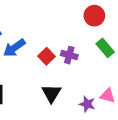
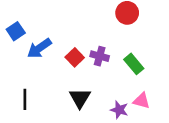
green rectangle: (105, 48) -> (134, 64), moved

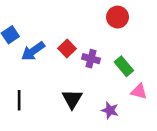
red square: (75, 57) -> (67, 49), moved
pink triangle: (142, 101) -> (139, 91), moved

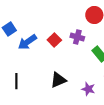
purple cross: (91, 59) -> (77, 37), moved
black triangle: (72, 99) -> (58, 80), turned 36

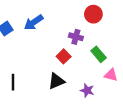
red square: (54, 40) -> (64, 56), moved
blue arrow: (27, 42) -> (34, 22), moved

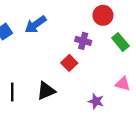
green rectangle: (99, 54) -> (120, 42), moved
black triangle: (56, 81) -> (46, 91), moved

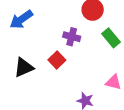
black triangle: (46, 91) -> (24, 67), moved

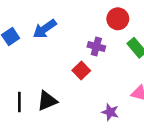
black triangle: (24, 67) -> (47, 101), moved

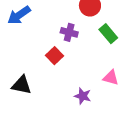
black triangle: (47, 101) -> (21, 85), turned 35

